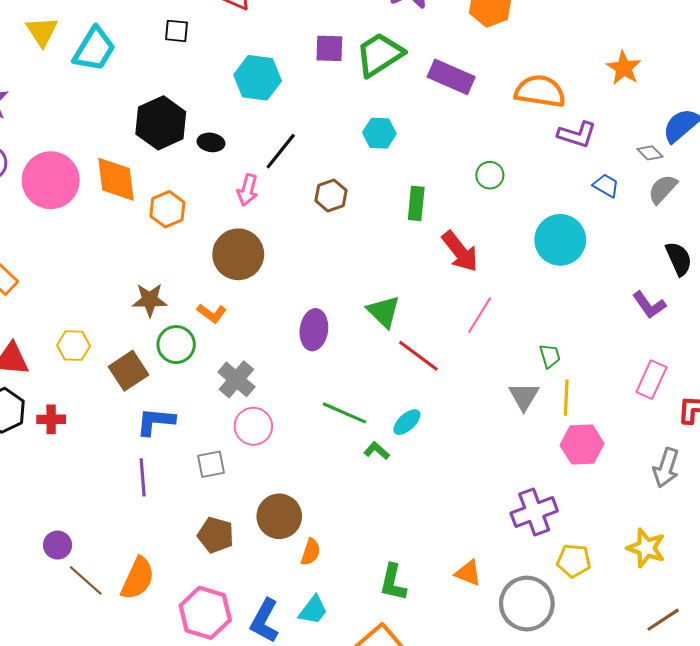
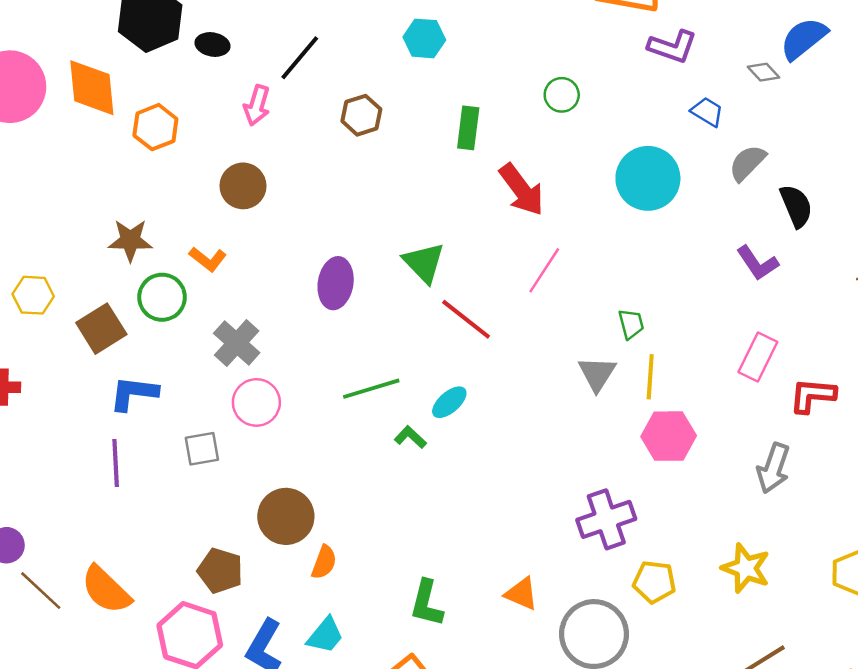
gray semicircle: (663, 189) -> (747, 163), moved
brown circle: (238, 254) -> (243, 186), size x0.7
green line: (344, 413) -> (371, 389), turned -42
brown pentagon: (216, 535) -> (220, 571), moved
orange semicircle: (138, 578) -> (106, 590), turned 108

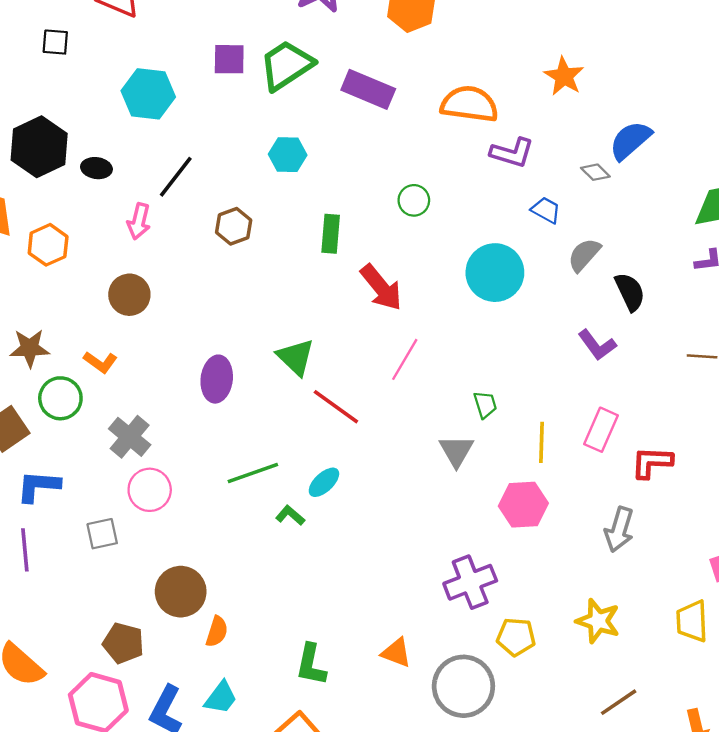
yellow line: (650, 377) -> (541, 442), moved

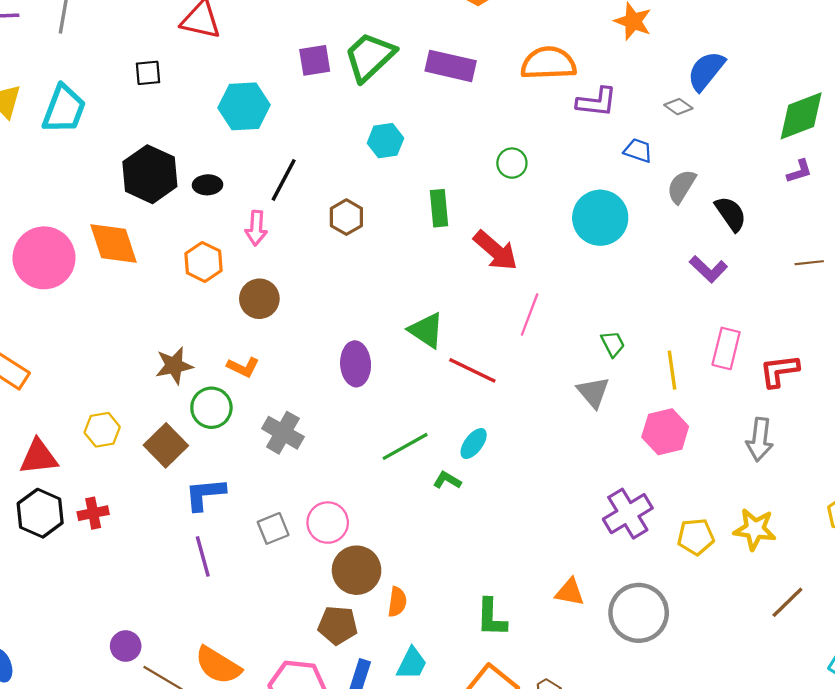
orange hexagon: (48, 245) -> (203, 262), moved
pink circle: (150, 490) -> (328, 523), moved
yellow pentagon: (516, 637) -> (696, 537), moved
brown pentagon: (123, 643) -> (338, 625), moved

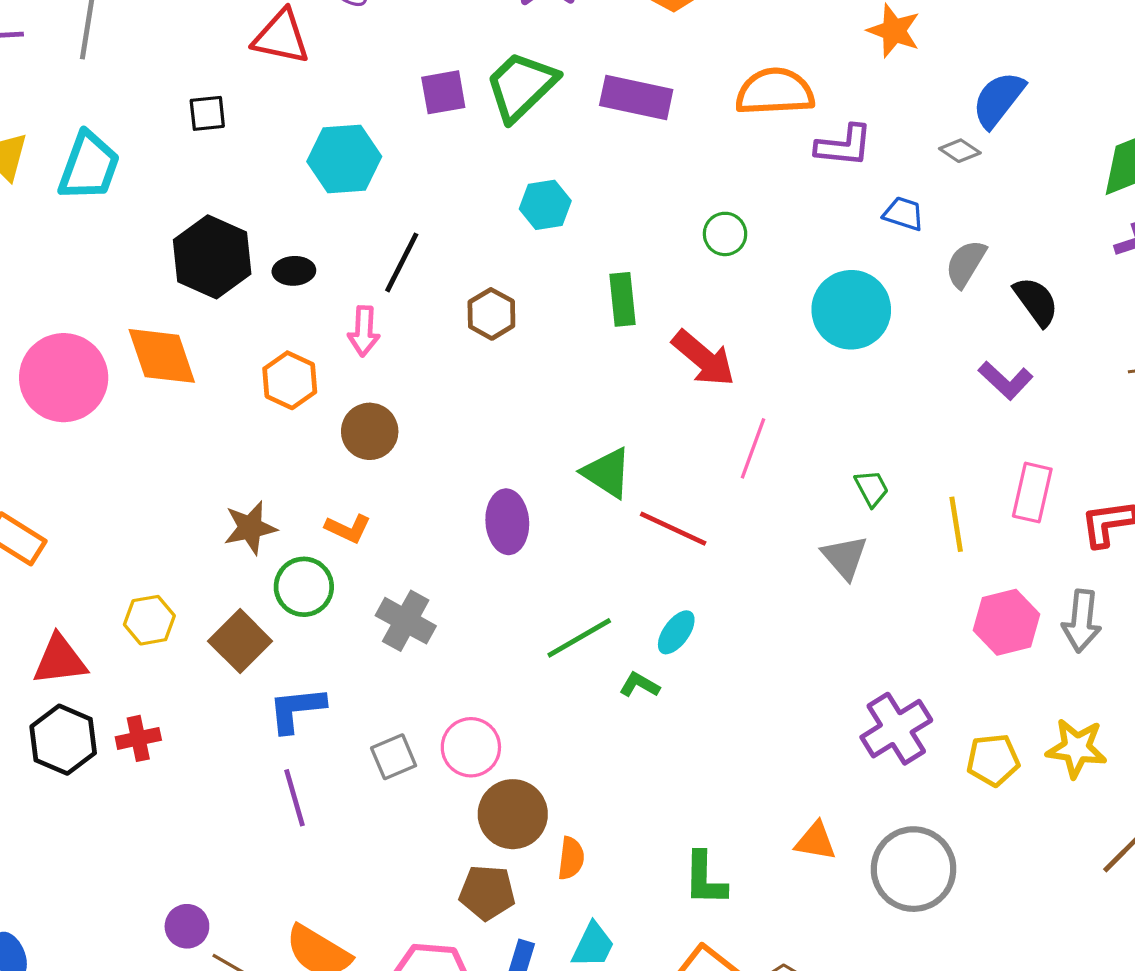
pink hexagon: (665, 432) -> (1007, 622), moved

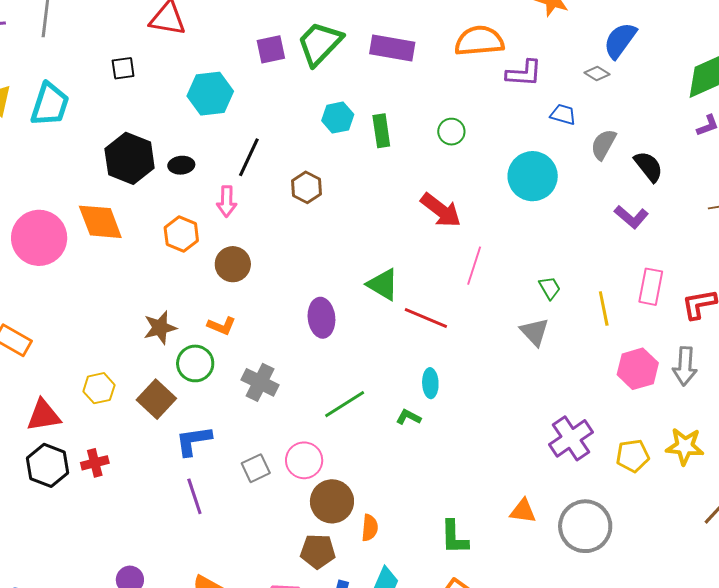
green rectangle: (623, 299) -> (381, 131), moved
cyan ellipse: (676, 632) -> (430, 383), turned -36
green line: (579, 638) -> (345, 404), moved

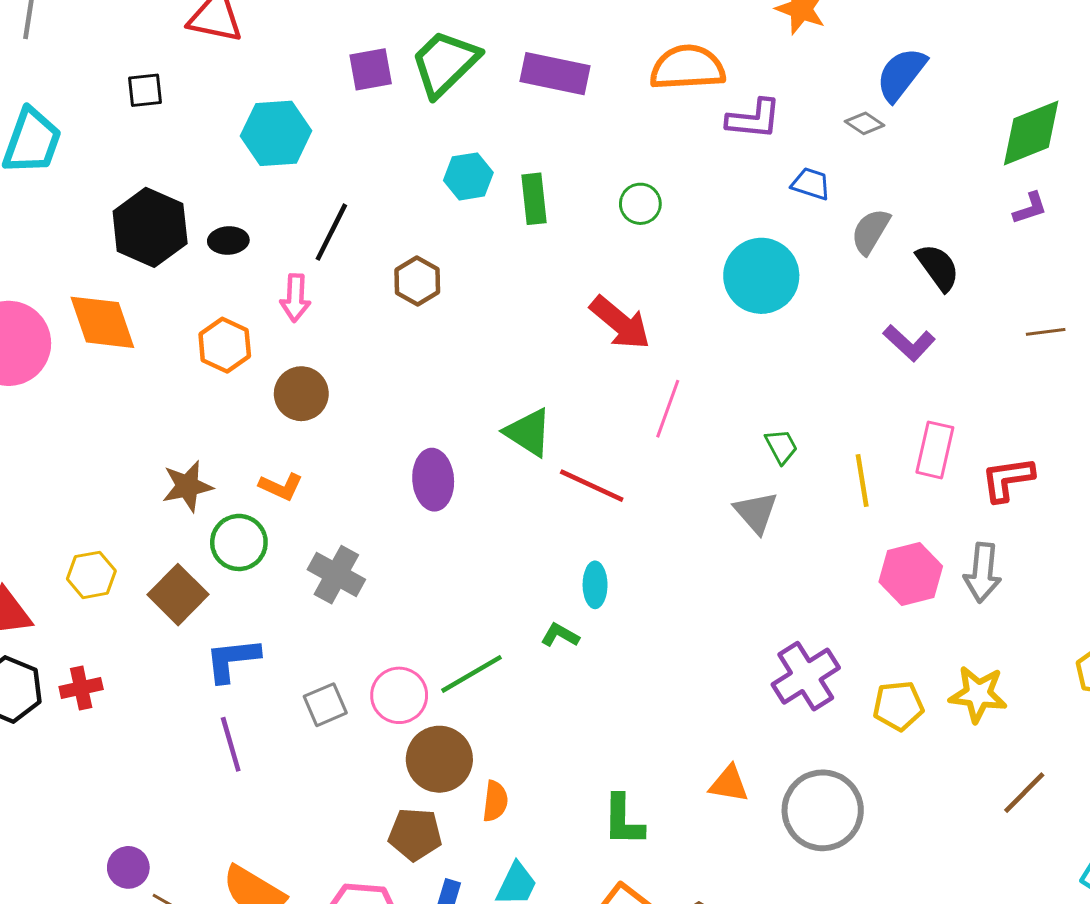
green line: (345, 404) -> (471, 674), moved

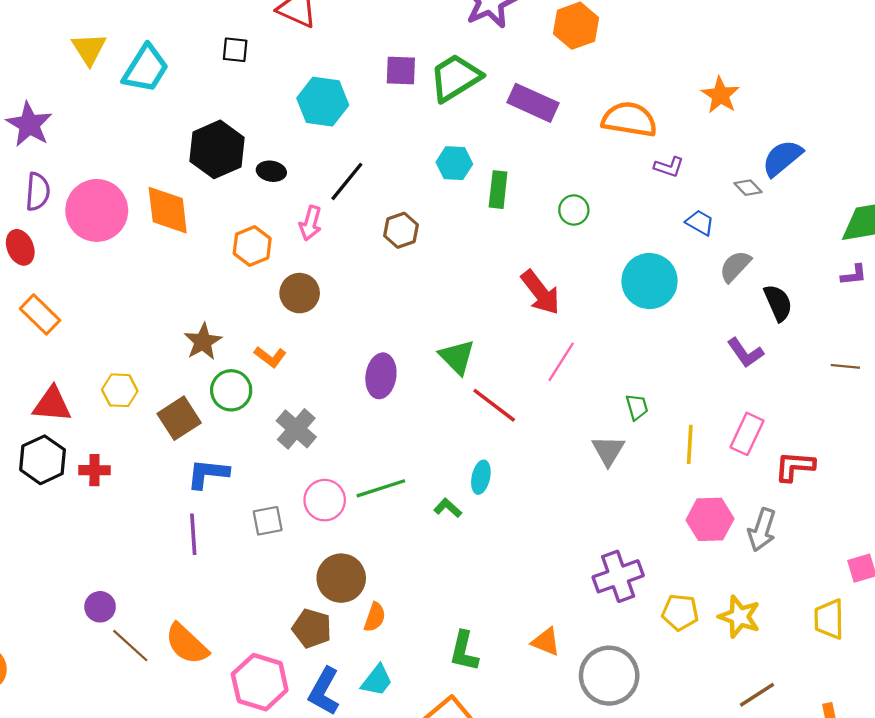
purple L-shape: (754, 119) -> (669, 167), size x0.7
brown star: (187, 486) -> (203, 342), turned -30
green line: (471, 674) -> (381, 488), moved
pink circle: (399, 695) -> (325, 500), moved

